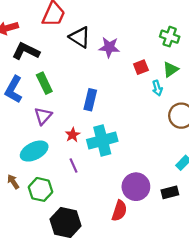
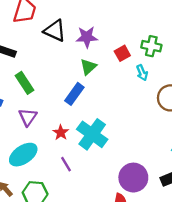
green cross: (170, 37) -> (151, 46), moved
green triangle: (171, 69) -> (88, 67), moved
blue rectangle: (90, 100) -> (74, 94), turned 30
cyan cross: (102, 140) -> (92, 134), turned -32

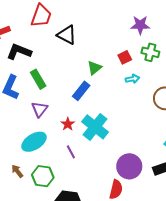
purple star: (87, 37) -> (140, 25), moved
cyan arrow: (142, 73) -> (132, 79), moved, turned -80

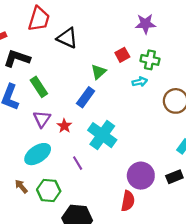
green cross: (150, 52) -> (150, 60), moved
red square: (125, 57) -> (122, 55), moved
red star: (68, 124) -> (64, 126), moved

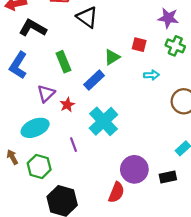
red square: (122, 55) -> (139, 45), turned 32
green cross: (150, 60) -> (175, 46), moved
green rectangle: (39, 87) -> (63, 62), moved

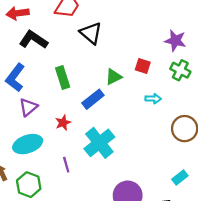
purple triangle: (46, 93) -> (28, 107), moved

